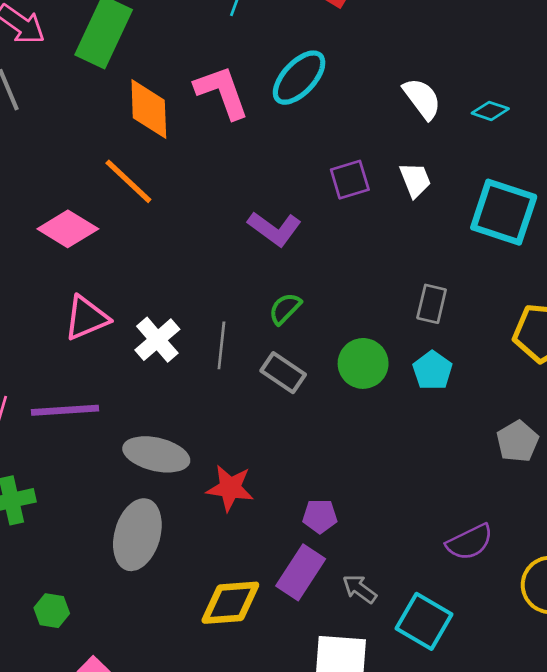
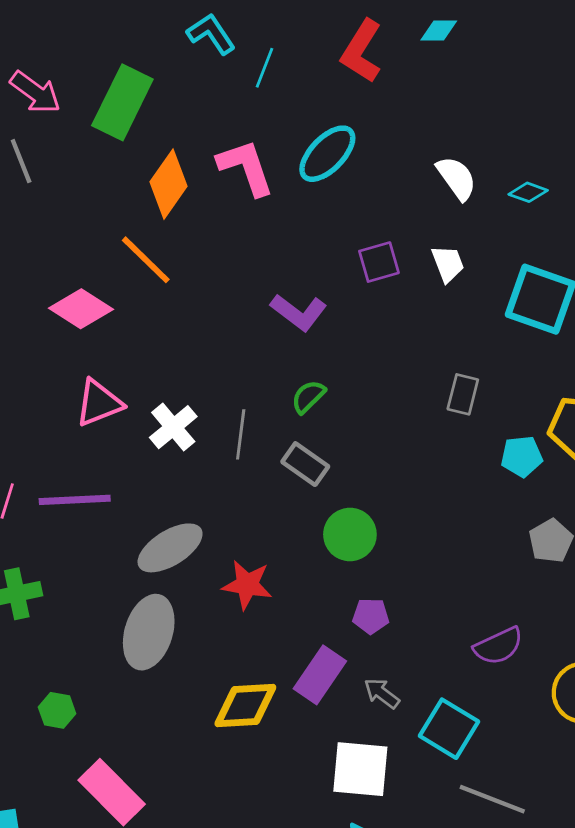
orange diamond: (149, 109) -> (169, 184), turned 36
green circle: (363, 363) -> (350, 534), moved
cyan pentagon: (433, 370) -> (522, 456), moved, turned 30
gray ellipse: (156, 454) -> (170, 548), turned -46
purple pentagon: (320, 516) -> (371, 616), moved

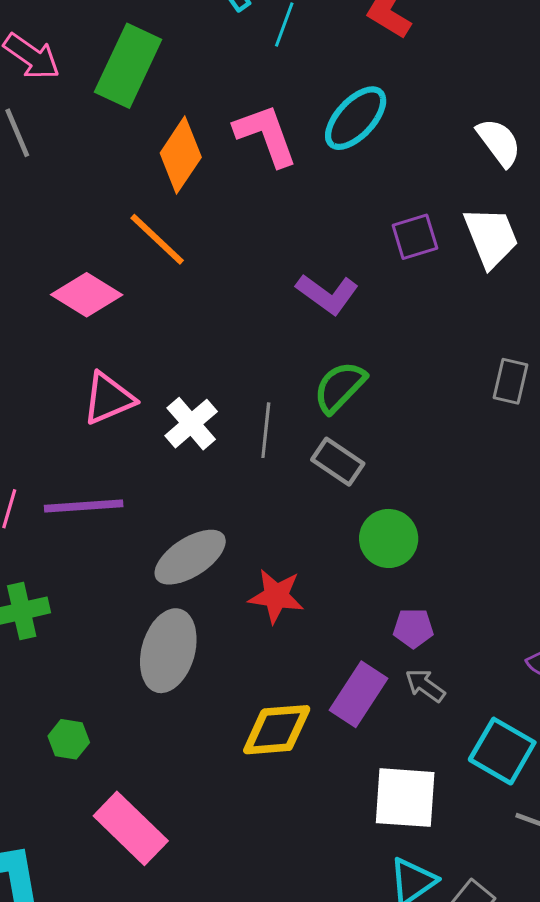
white trapezoid: (448, 264) -> (491, 237), size x1.5
green semicircle: (308, 397) -> (340, 387), size x1.4
gray arrow: (382, 693) -> (425, 685), moved

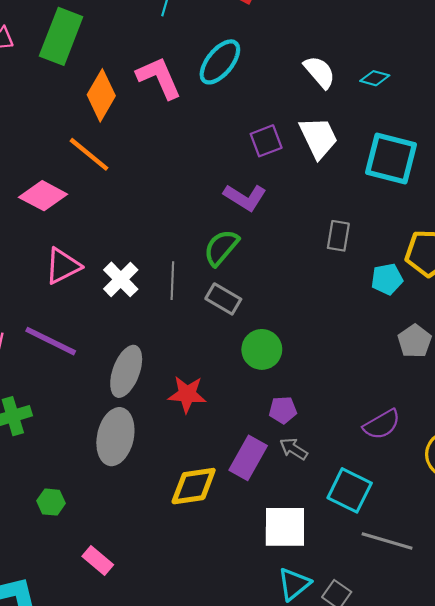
purple L-shape: (327, 294) -> (245, 197), moved
purple line: (84, 506) -> (51, 341), turned 34
gray ellipse: (190, 557) -> (126, 371), turned -33
pink rectangle: (131, 828) -> (98, 560), size x0.6

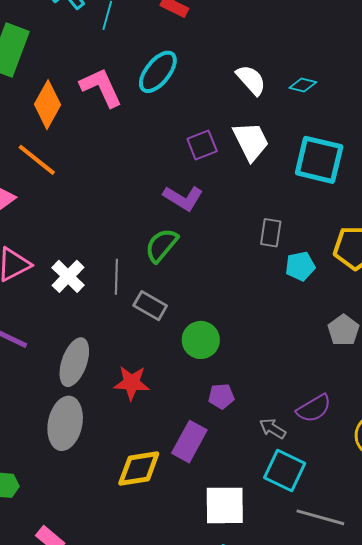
cyan pentagon: (387, 279) -> (300, 266), moved
gray rectangle: (223, 299) -> (150, 306), moved
gray arrow: (294, 449) -> (273, 428), moved

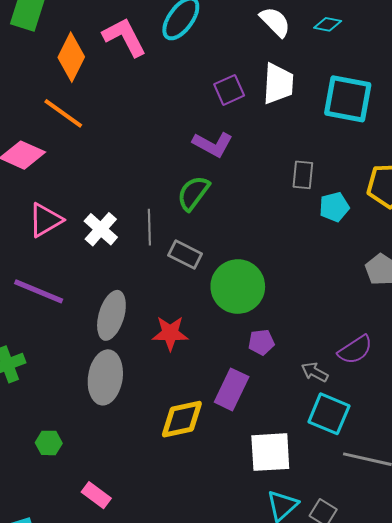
white trapezoid: (251, 141) -> (278, 84), turned 33
green circle: (201, 340) -> (238, 287), size x1.4

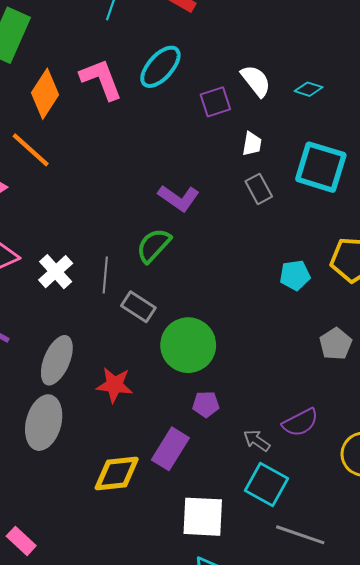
white trapezoid: (278, 84) -> (252, 144), size x0.6
purple square: (229, 90) -> (215, 102), moved
gray rectangle: (303, 175) -> (259, 189), moved, turned -40

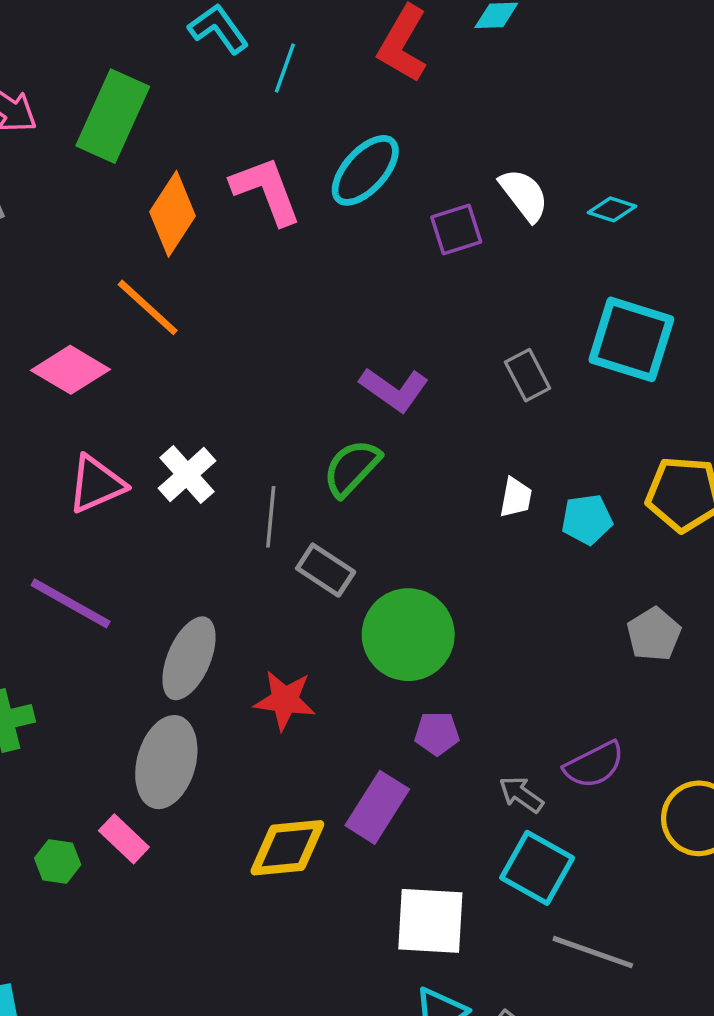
white trapezoid: (252, 144) -> (516, 497), moved
white cross: (56, 272) -> (187, 475), moved
pink rectangle: (21, 541) -> (124, 839), moved

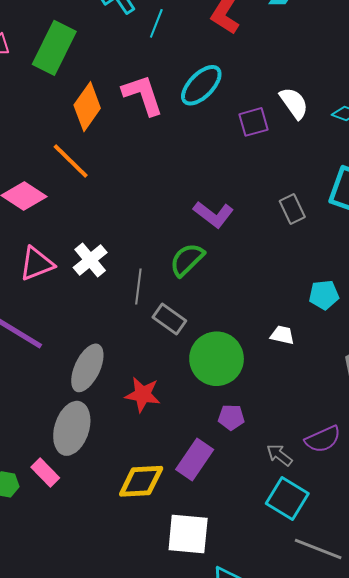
white trapezoid: (516, 497) -> (282, 335), moved, turned -90
white square: (430, 921) -> (188, 534), moved

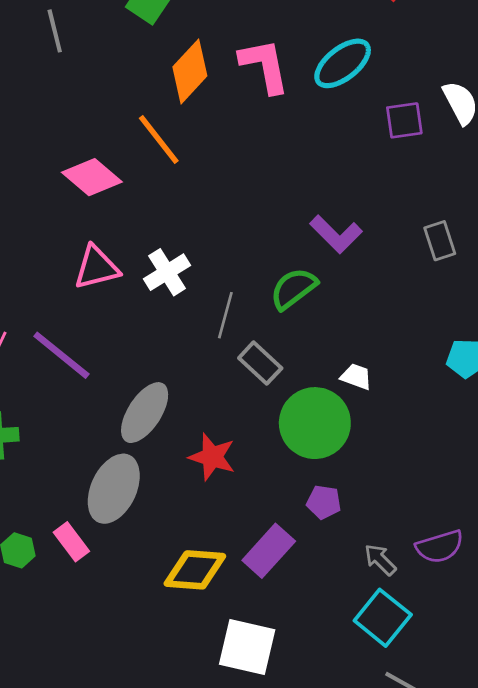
white trapezoid: (282, 335) -> (356, 377), moved

